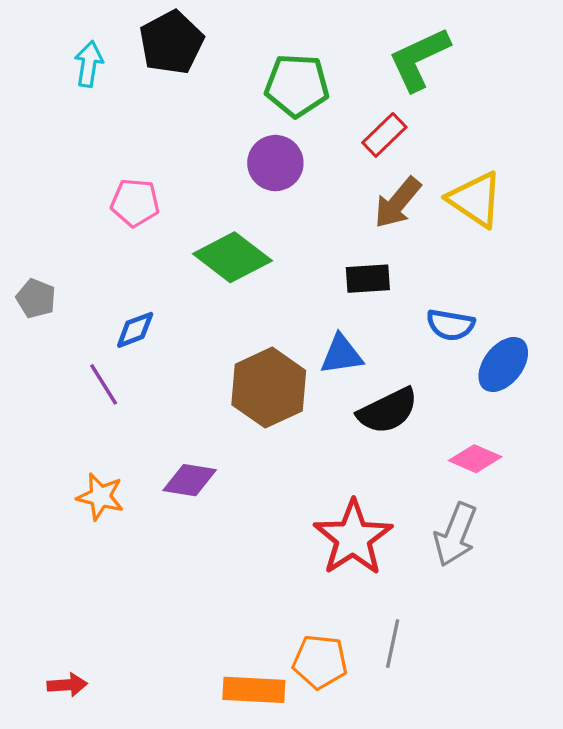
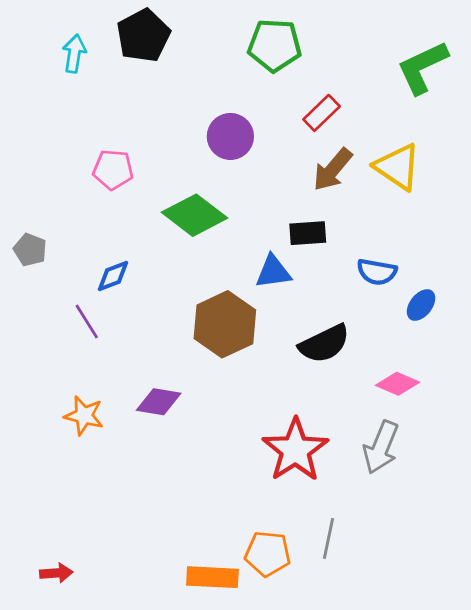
green L-shape: (419, 59) -> (422, 67), moved
green pentagon: (297, 85) -> (275, 45), moved
blue triangle: (341, 355) -> (273, 272), moved
blue ellipse: (503, 364) -> (421, 305), size x0.7

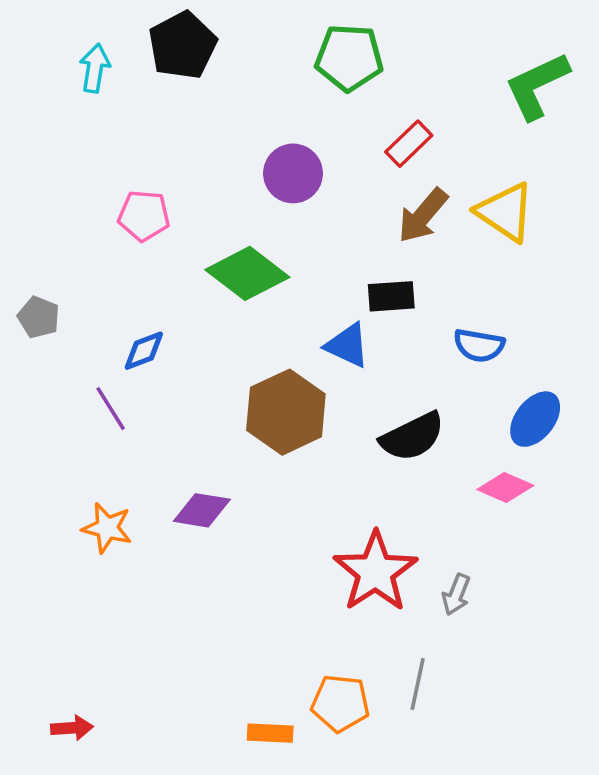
blue triangle: (273, 272) -> (347, 345), turned 33
blue ellipse: (421, 305) -> (535, 419), moved, size x1.4
gray arrow: (381, 447) -> (456, 595), moved, size x0.6
orange rectangle: (212, 577) -> (270, 733), size x0.7

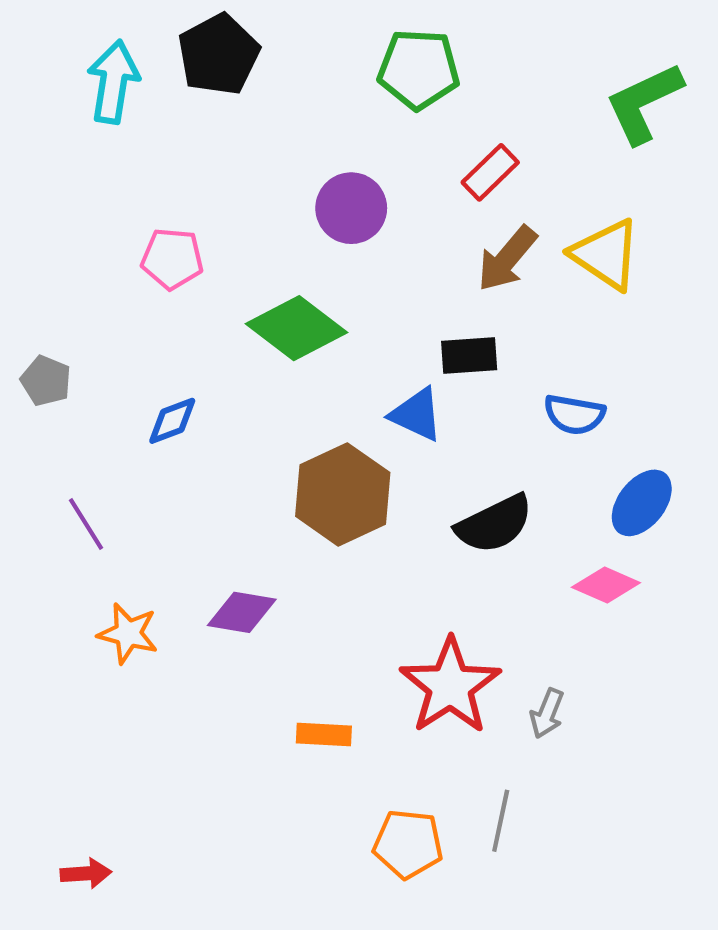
cyan arrow: (95, 68) -> (113, 82), size x1.4
purple line: (111, 409) -> (86, 524), moved
orange rectangle: (270, 733) -> (324, 734), moved

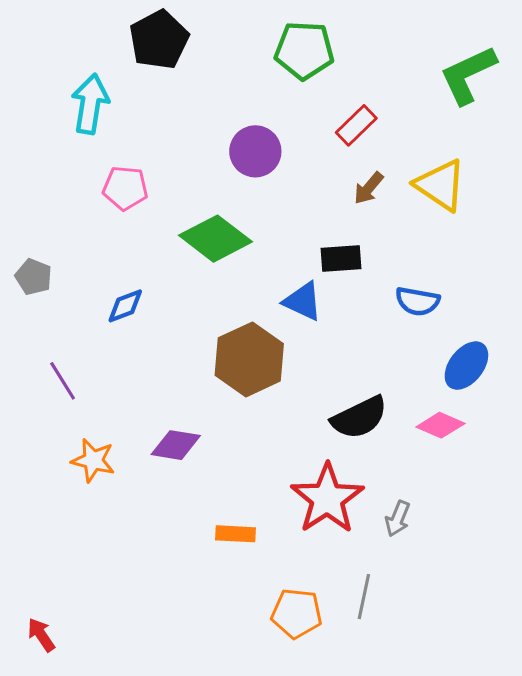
cyan arrow: (113, 82) -> (90, 104), moved
brown arrow: (507, 259) -> (369, 188), size x0.7
black semicircle: (494, 524) -> (359, 418), moved
red arrow: (86, 873) -> (41, 635), moved, turned -120

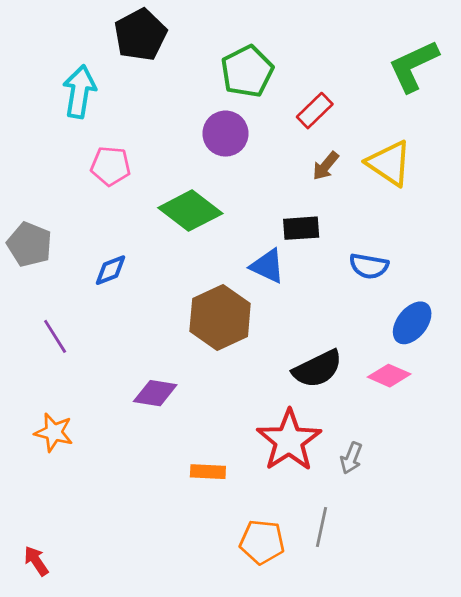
green pentagon: (304, 50) -> (247, 71), moved, turned -30
gray pentagon: (34, 277) -> (29, 244), size x1.4
orange star: (93, 460) -> (54, 432), moved

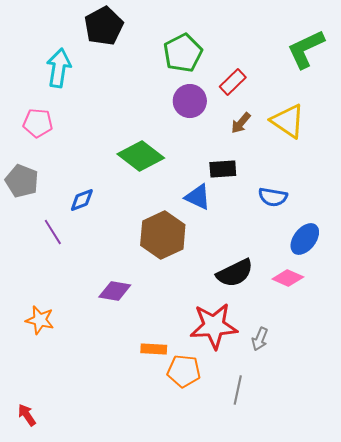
purple circle: (225, 134) -> (190, 101), moved
pink pentagon: (111, 166) -> (38, 123), moved
purple line: (55, 336) -> (53, 232), moved
red star: (289, 440) -> (214, 326), turned 30
orange pentagon: (262, 542) -> (184, 371), moved

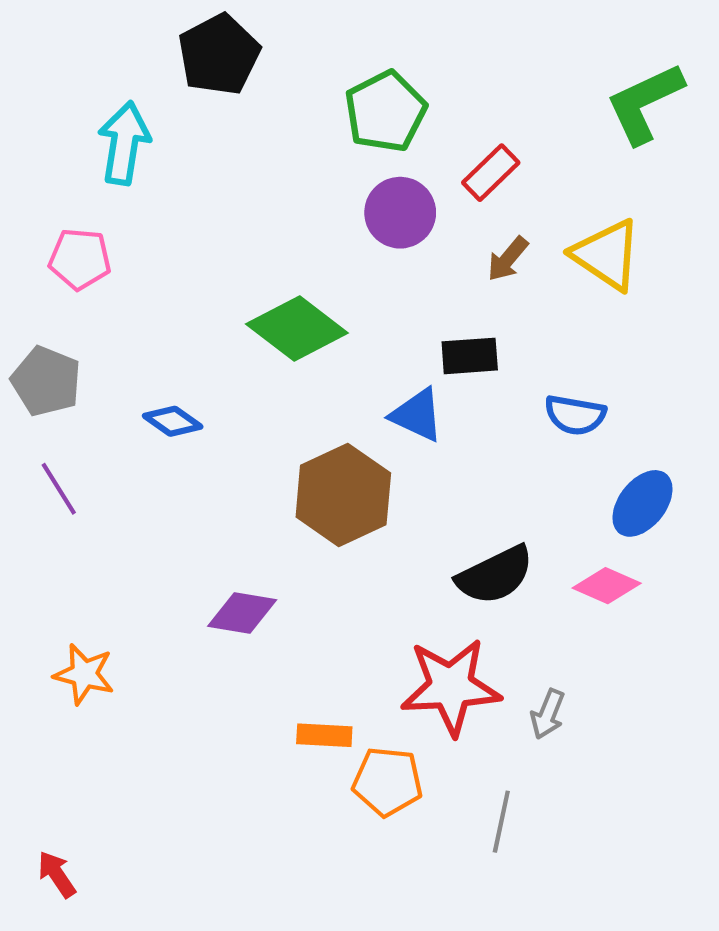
blue diamond: (82, 200) -> (173, 421), turned 56
purple line: (53, 232) -> (59, 489), moved

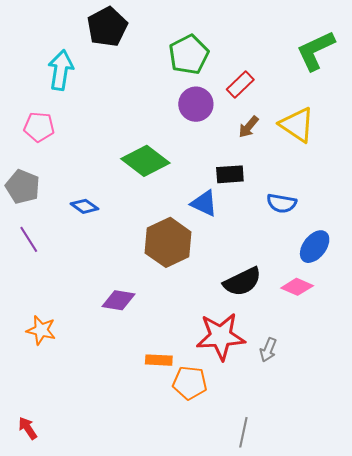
gray line: (501, 822) -> (243, 432), moved

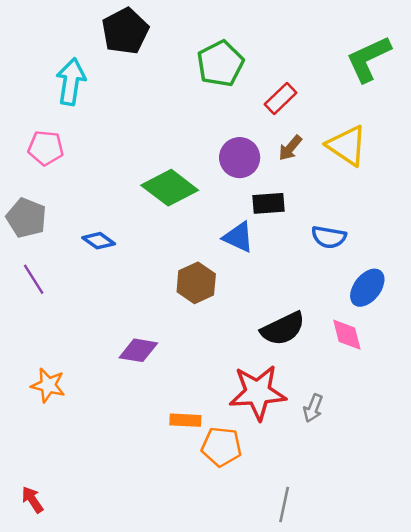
purple circle: (196, 104) -> (240, 158), moved
brown hexagon: (168, 242) -> (196, 283), size x0.7
pink diamond: (297, 287) -> (347, 335), turned 52

